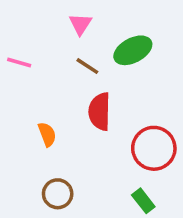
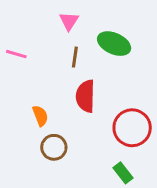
green ellipse: (133, 50) -> (114, 44), turned 52
brown line: (87, 66) -> (75, 57), turned 65
brown circle: (58, 194) -> (54, 147), moved

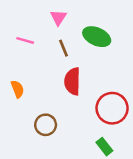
pink line: (16, 54) -> (25, 40), moved
brown line: (75, 57) -> (63, 48), turned -30
orange semicircle: (40, 116) -> (17, 89), moved

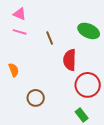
pink triangle: (58, 17) -> (20, 14), moved, turned -40
green ellipse: (97, 37) -> (89, 31), moved
red semicircle: (72, 81) -> (70, 60), moved

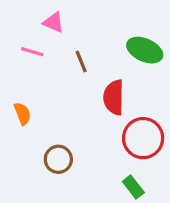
pink triangle: (20, 14) -> (53, 22), moved

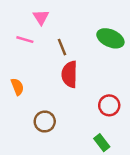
pink triangle: (53, 22) -> (41, 17), turned 35
red semicircle: (114, 97) -> (70, 74), moved
red circle: (143, 138) -> (109, 105), size x0.7

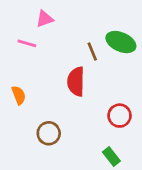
pink triangle: (41, 17) -> (45, 19), turned 42
brown line: (62, 47) -> (92, 52), moved

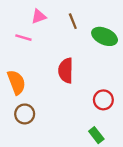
brown line: (92, 52) -> (73, 21), moved
orange semicircle: (19, 95) -> (16, 82), size x1.5
brown circle: (49, 133) -> (25, 114), moved

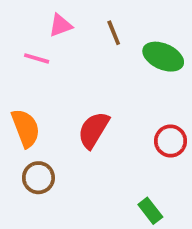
red semicircle: (66, 71) -> (93, 130), moved, turned 30
red circle: (103, 100) -> (171, 141), moved

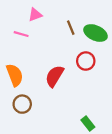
brown line: (114, 33) -> (71, 28), moved
red circle: (171, 141) -> (86, 61), moved

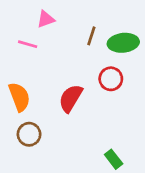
brown line: (71, 28) -> (91, 36), turned 40
green ellipse: (95, 33) -> (123, 43), turned -30

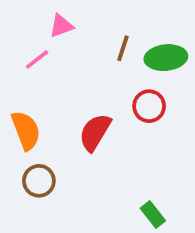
pink line: (28, 44) -> (37, 59), turned -54

